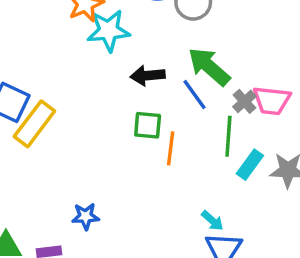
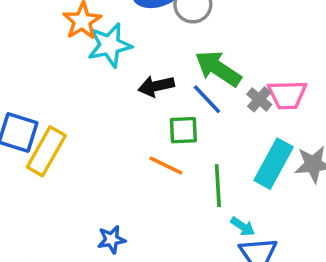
green square: (148, 125) -> (183, 130), moved
green line: (228, 136) -> (218, 186), moved
orange line: (171, 148) -> (166, 165), moved, turned -64
cyan rectangle: (250, 165) -> (274, 164), size x1.5

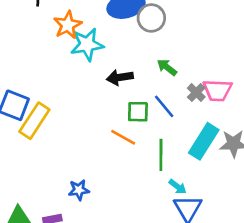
green arrow: (218, 68) -> (167, 67), size x0.6
blue line: (207, 99) -> (164, 106), moved

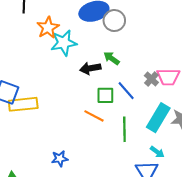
green arrow: (167, 67) -> (111, 58), moved
yellow rectangle: (34, 121) -> (23, 104), turned 52
cyan arrow: (178, 187) -> (157, 152), moved

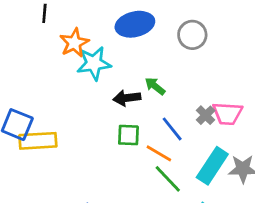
gray circle: (114, 21) -> (192, 35), moved
green square: (105, 95) -> (128, 135), moved
orange line: (94, 116) -> (159, 153), moved
green line: (124, 129) -> (168, 179), turned -45

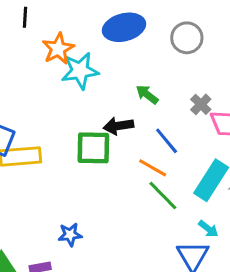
black arrow: (127, 98) -> (118, 126), moved
gray cross: (206, 115) -> (201, 104), moved
green square: (128, 135) -> (93, 148), moved, size x1.4

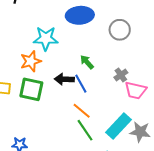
orange star: (58, 49) -> (31, 61), moved
blue line: (167, 141) -> (81, 84), moved
green square: (93, 148) -> (31, 89), moved

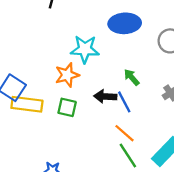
green square: (31, 89) -> (67, 107), size x0.7

